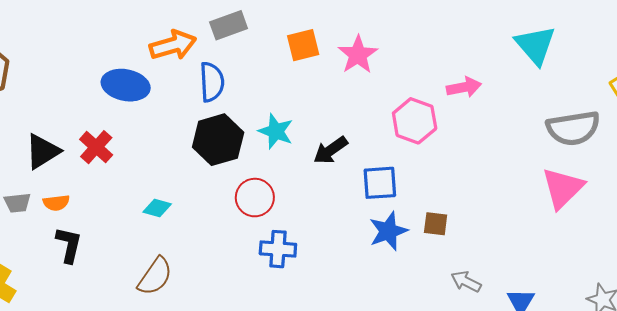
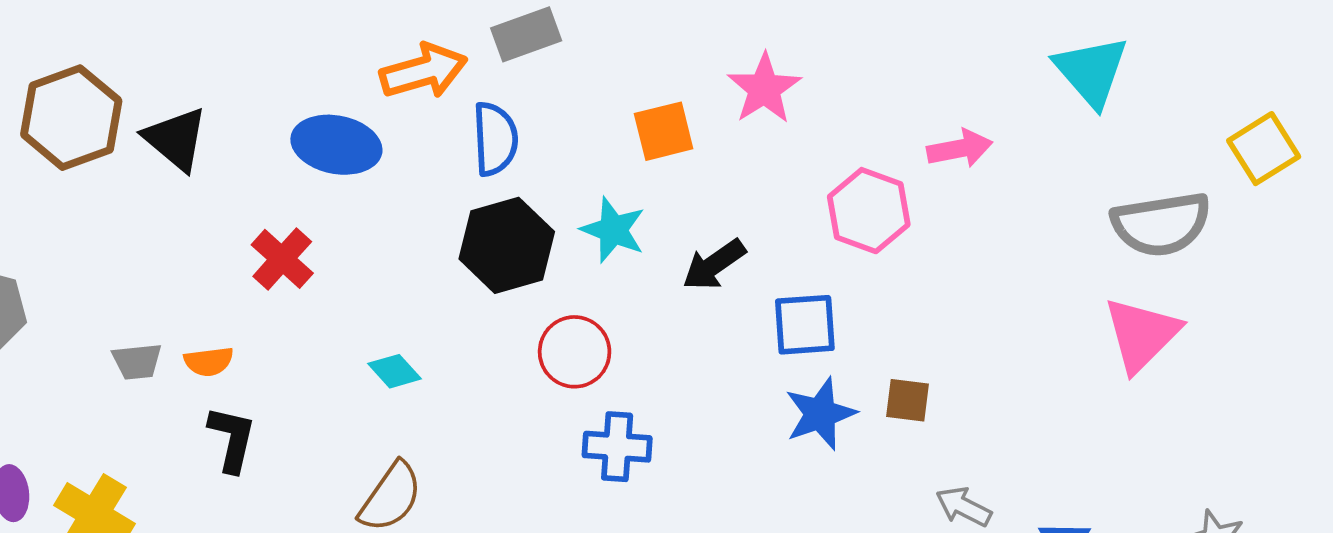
orange square: (303, 45) -> (664, 131), moved
black triangle: (43, 151) -> (176, 139), moved, turned -48
cyan diamond: (157, 208) -> (394, 371), turned 32

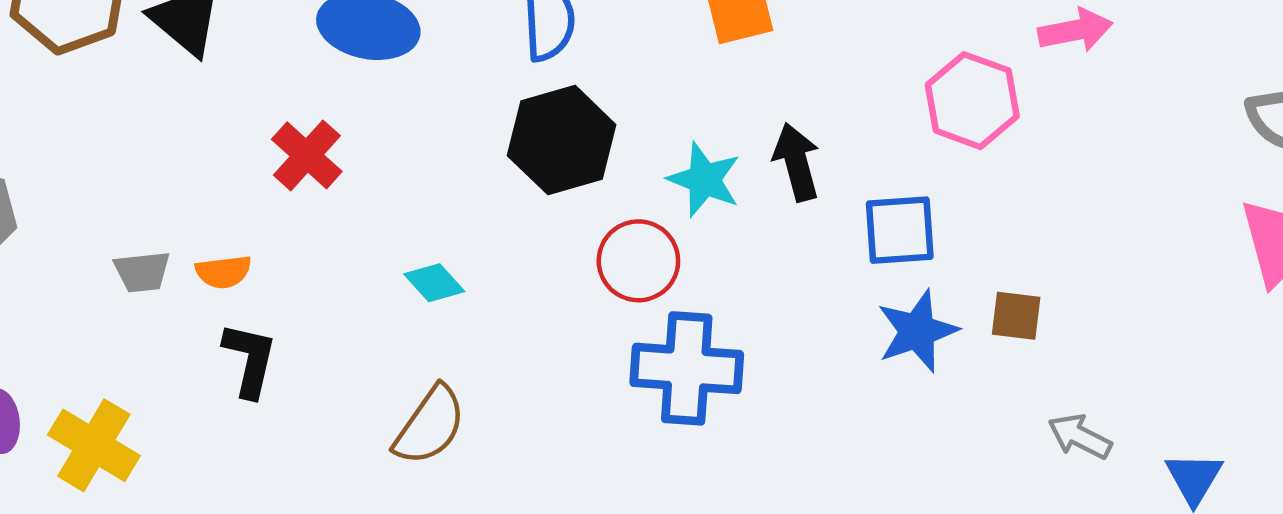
cyan star: (613, 230) -> (704, 180), moved
black arrow: (714, 265) -> (797, 162), turned 110
blue cross: (617, 447) -> (687, 368), size x1.4

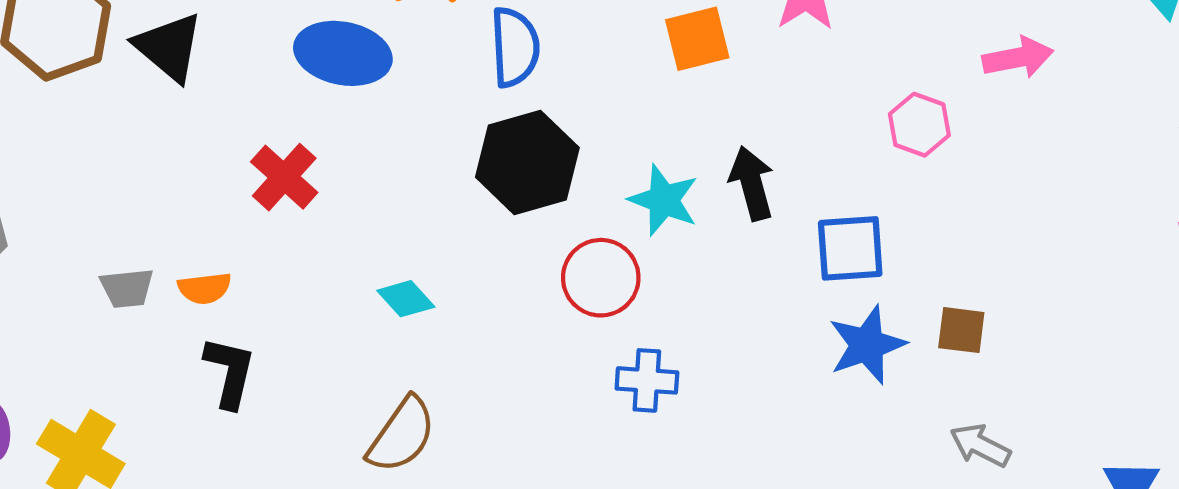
pink hexagon: (972, 101) -> (919, 125), size x0.7
blue cross: (687, 368) -> (647, 380), size x0.6
gray arrow: (1080, 437) -> (980, 445), moved

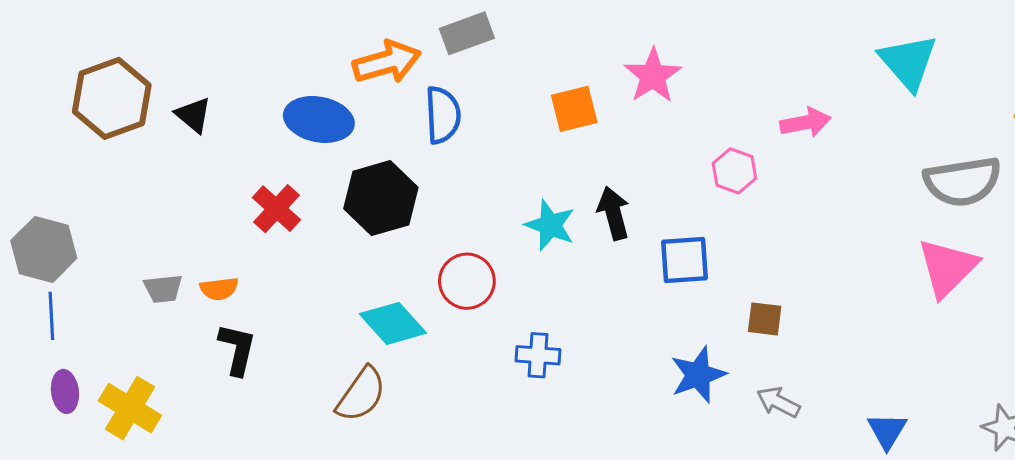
black triangle: (169, 47) -> (193, 115), size x0.7
black hexagon: (527, 162) -> (381, 198), moved
red circle: (601, 278) -> (467, 281), moved
cyan diamond: (406, 299) -> (393, 323), moved, size x1.6
blue star: (867, 345) -> (698, 375), moved

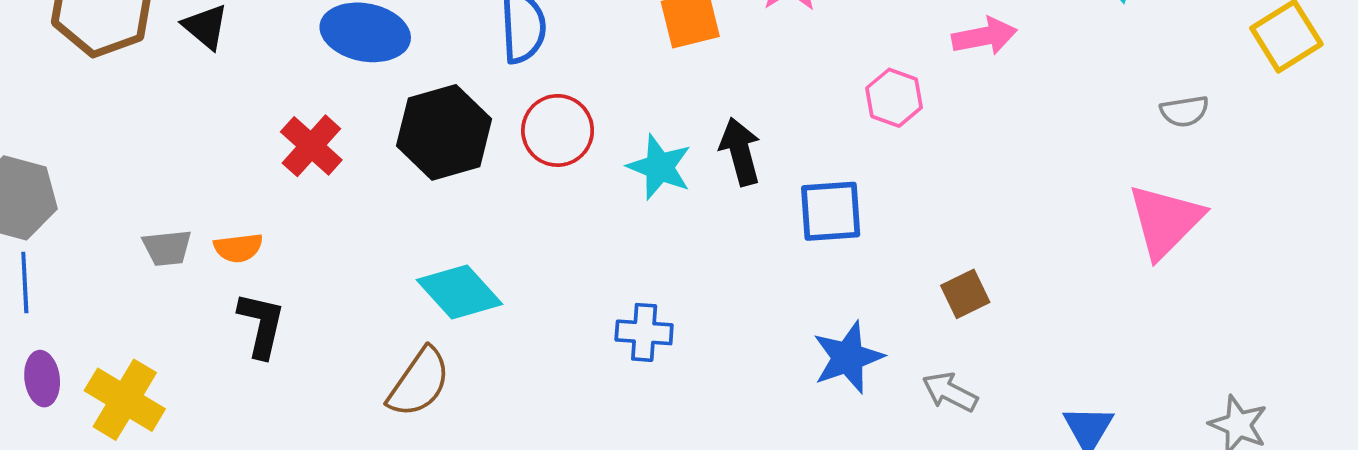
gray semicircle: (963, 181) -> (1184, 111), size x0.5
red circle: (467, 281) -> (558, 130), moved
brown square: (765, 319) -> (965, 294), moved, turned -33

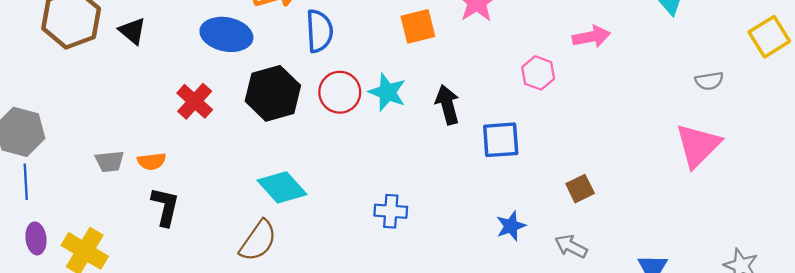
cyan star: (659, 167) -> (387, 92), moved
blue star: (848, 357) -> (511, 226), size x0.7

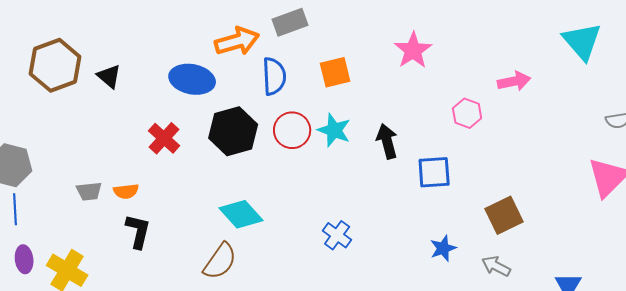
orange square: (418, 26) -> (335, 72), moved
brown square: (580, 189) -> (504, 215), size x1.5
blue cross: (391, 211) -> (337, 235), turned 32

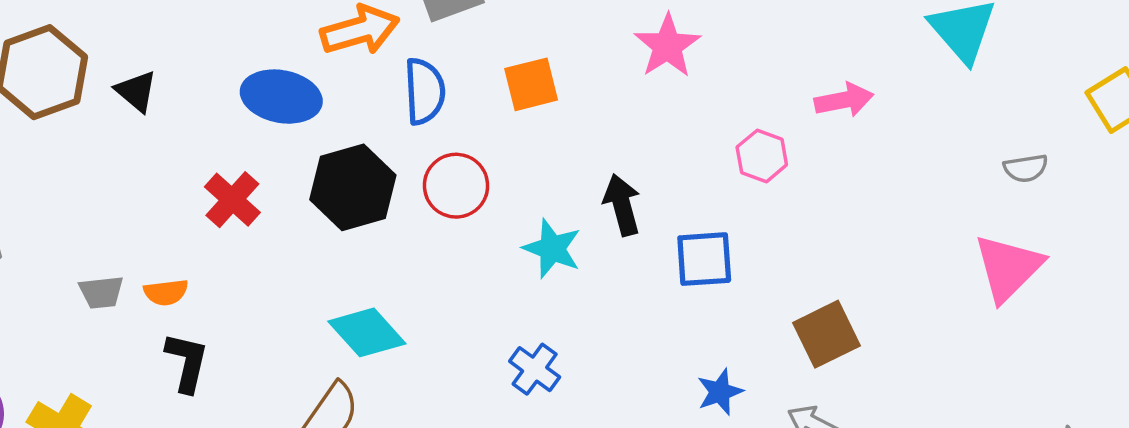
cyan star: (334, 130) -> (552, 249), moved

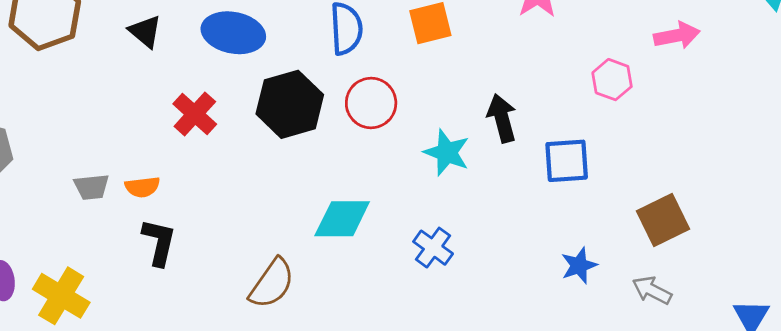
black triangle: (136, 91) -> (145, 31), moved
cyan diamond: (367, 332) -> (342, 219), moved, turned -48

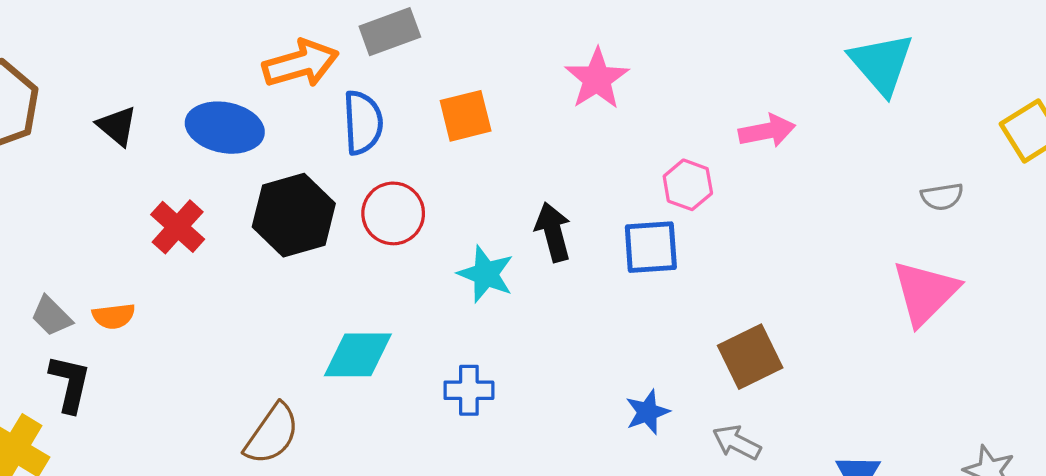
blue square: (567, 161) -> (651, 247), moved
gray trapezoid: (91, 187) -> (51, 316), turned 51
black L-shape: (159, 242) -> (70, 384), moved
blue cross: (433, 248) -> (469, 390), turned -36

